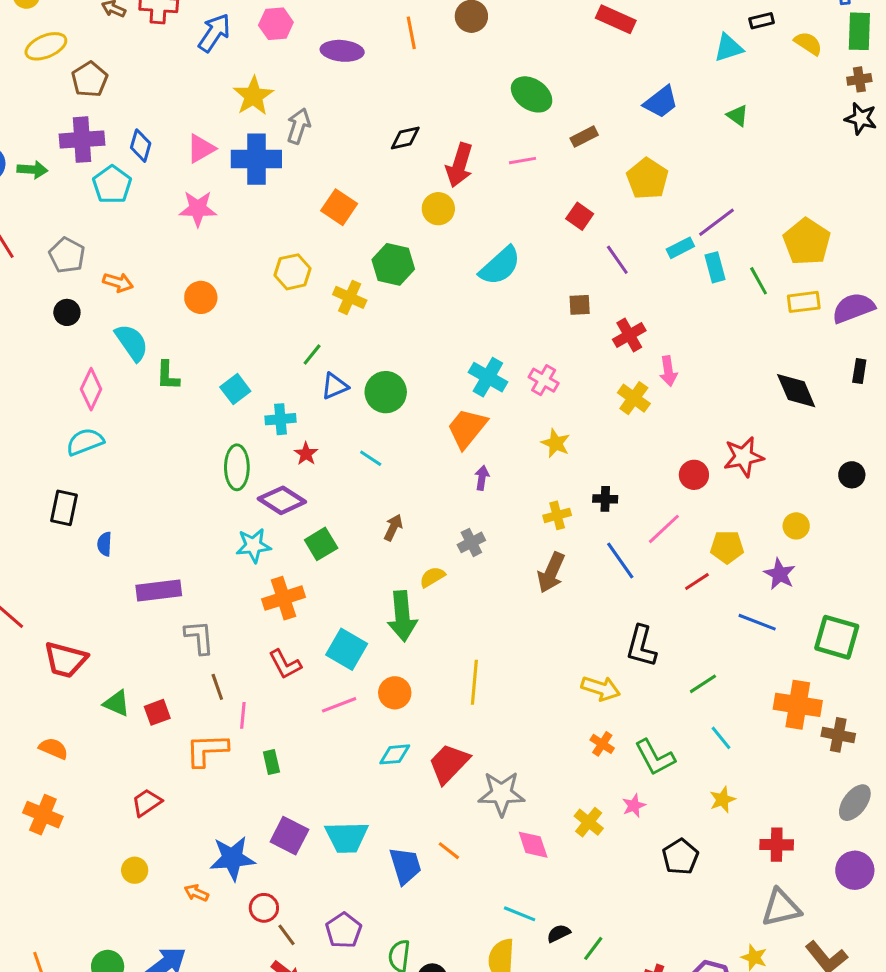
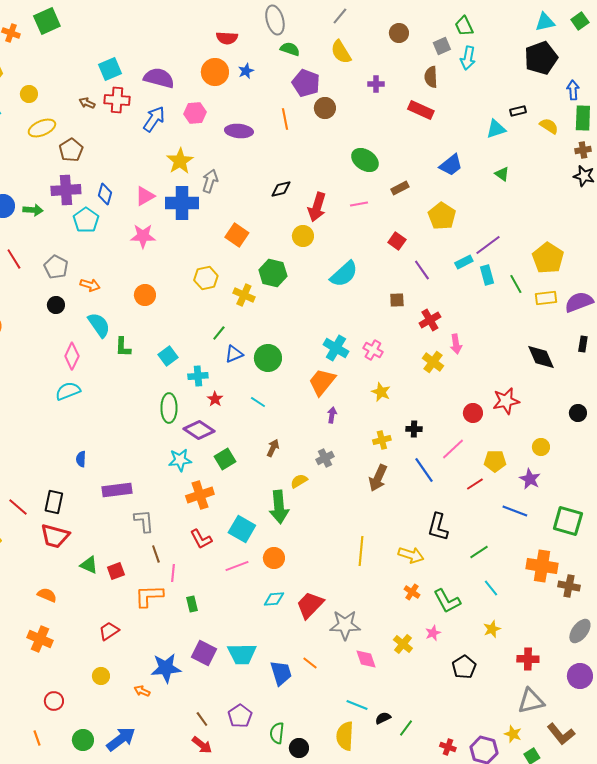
black rectangle: (64, 508) -> (54, 502), moved
yellow line: (474, 682) -> (361, 551), moved
red circle: (264, 908) -> (54, 701), moved

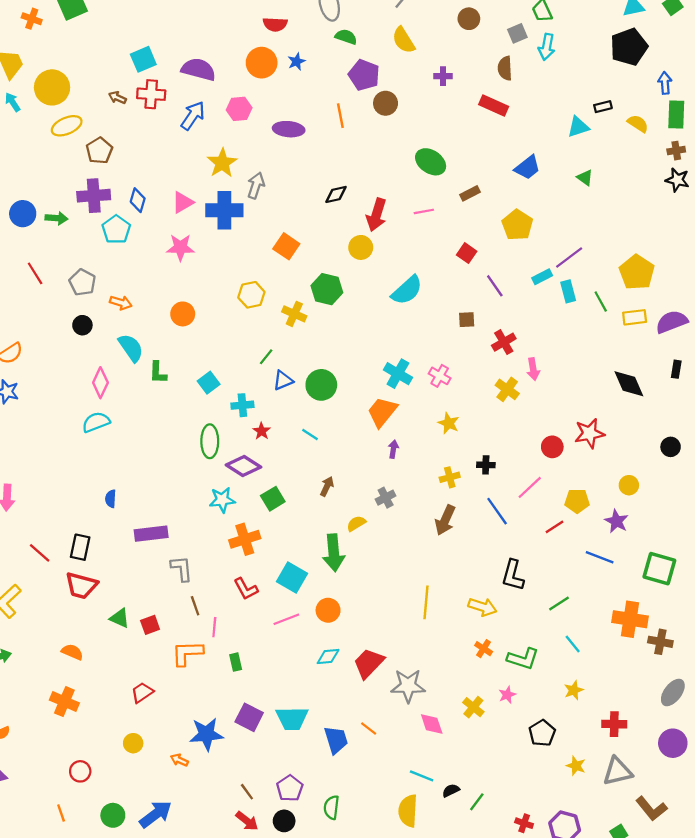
yellow circle: (29, 94) -> (52, 87), size x1.8
green L-shape: (447, 601) -> (523, 659), turned -44
yellow star: (513, 734) -> (576, 766), moved
black circle: (299, 748) -> (284, 821), moved

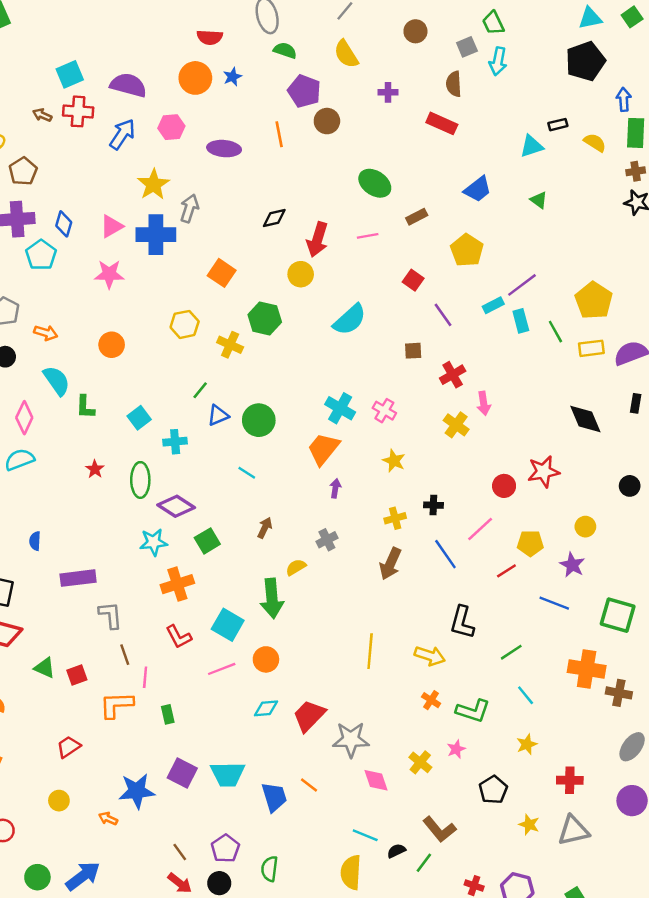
red star: (262, 431) -> (95, 469), moved
brown L-shape: (651, 809) -> (439, 829), moved

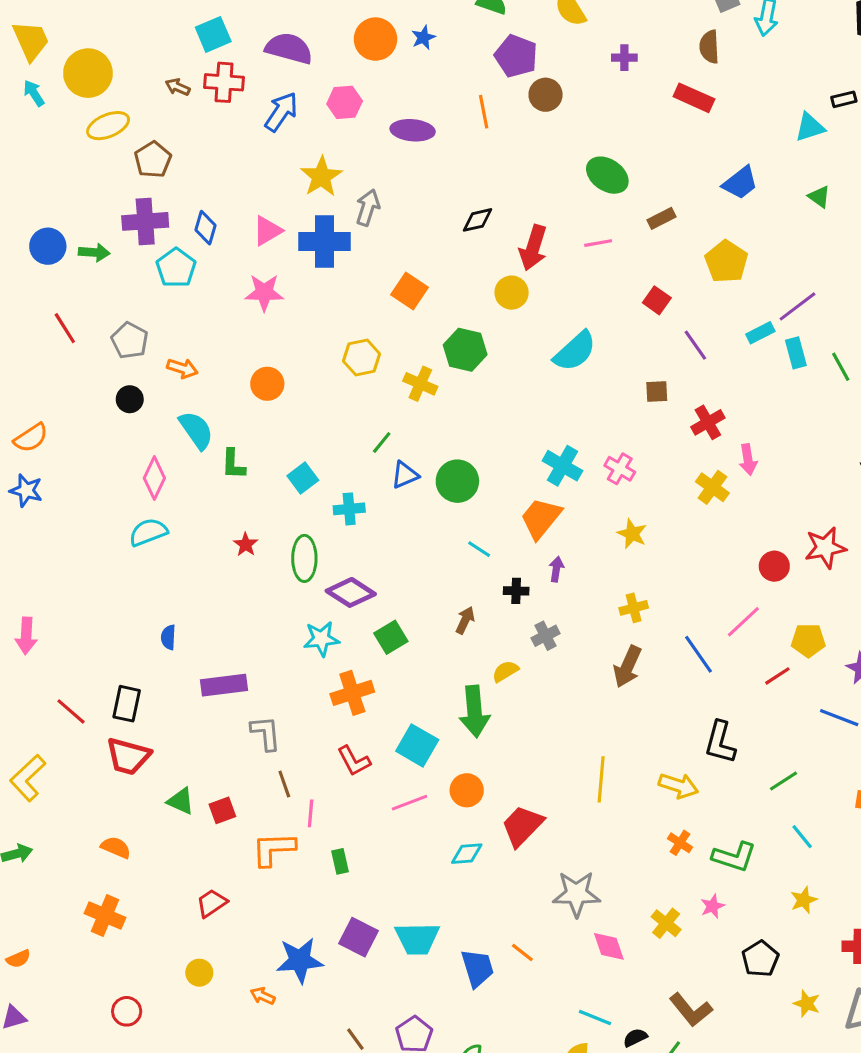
cyan line: (247, 473) -> (479, 549), moved
black cross: (433, 505) -> (516, 591), moved
red trapezoid: (309, 716) -> (522, 826), moved

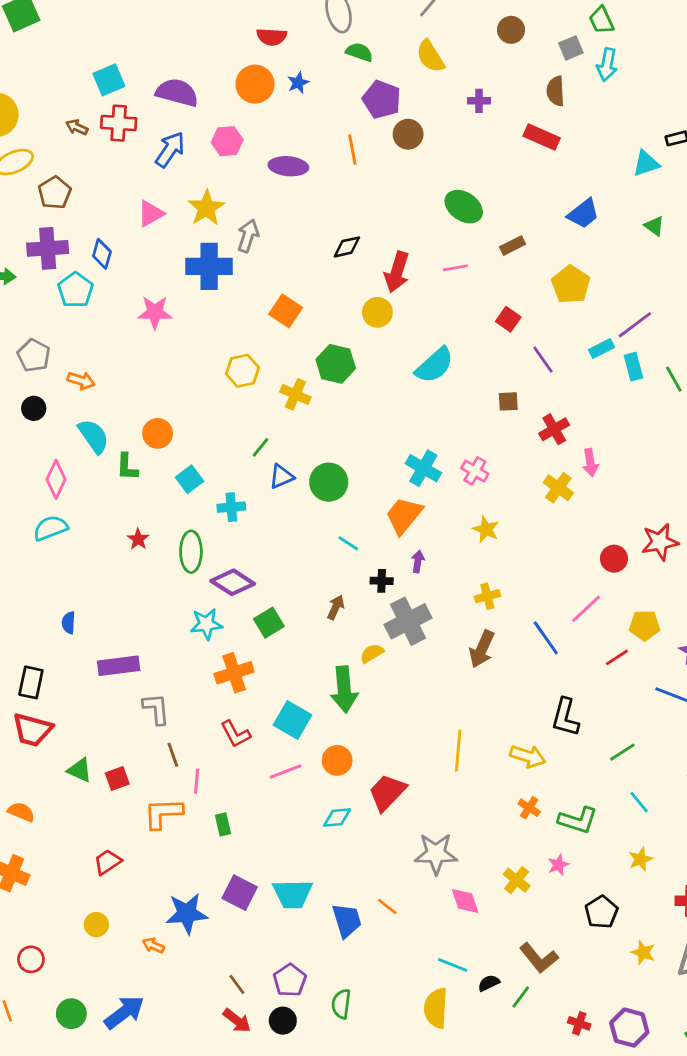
pink triangle: (267, 231) -> (151, 214), moved
orange circle: (267, 384) -> (158, 433), moved
gray cross: (546, 636) -> (408, 621), size x1.8

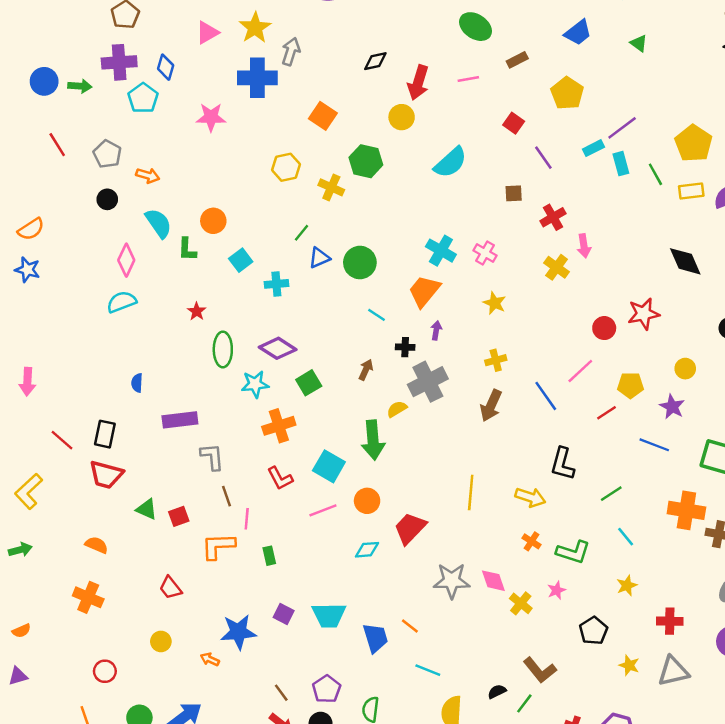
green ellipse: (191, 552) -> (223, 349), moved
red trapezoid: (107, 862) -> (170, 588), turned -95
purple square: (240, 893) -> (284, 614), size x0.7
pink diamond: (465, 901) -> (493, 581), moved
cyan line: (453, 965) -> (428, 670), moved

